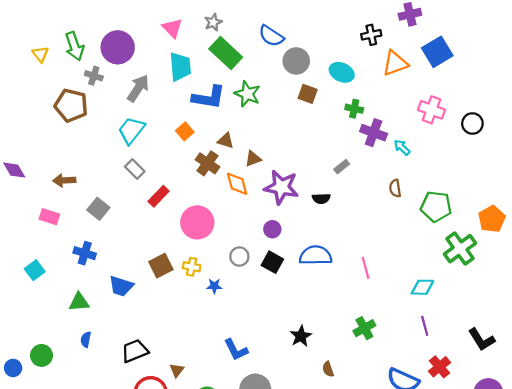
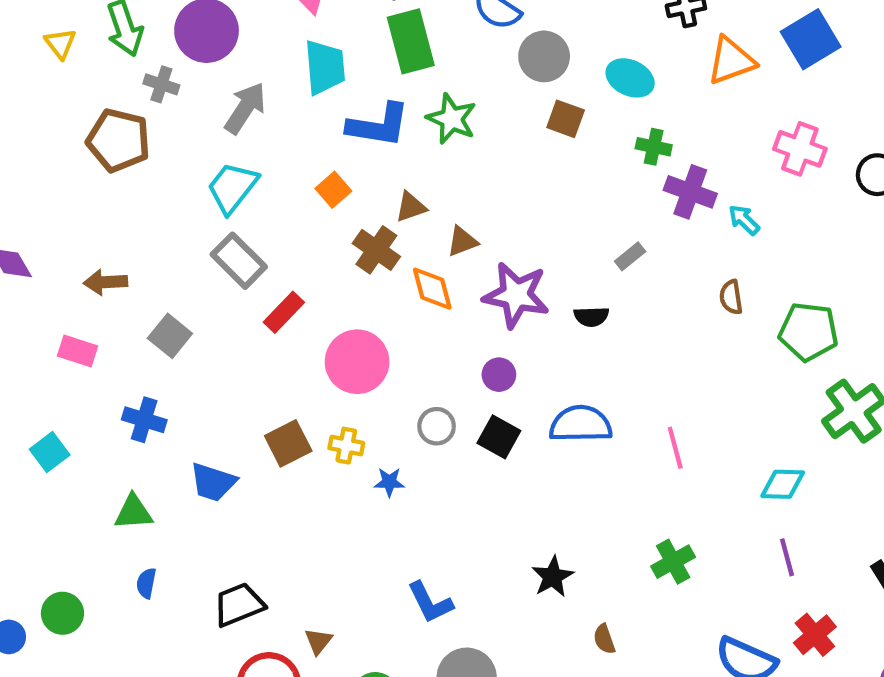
green rectangle: (226, 53) -> (411, 41), turned 32
brown triangle: (226, 141) -> (411, 207), turned -36
gray rectangle: (135, 169) -> (239, 261), size x1.4

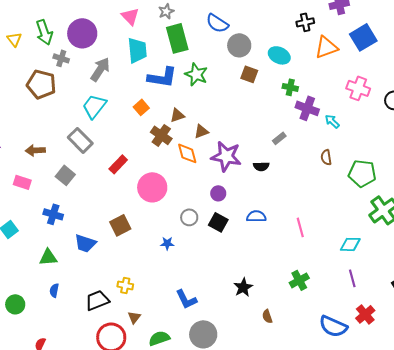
gray rectangle: (239, 261) -> (80, 140), moved
blue semicircle: (581, 424) -> (256, 216), size x0.7
yellow cross: (346, 446) -> (125, 285), moved

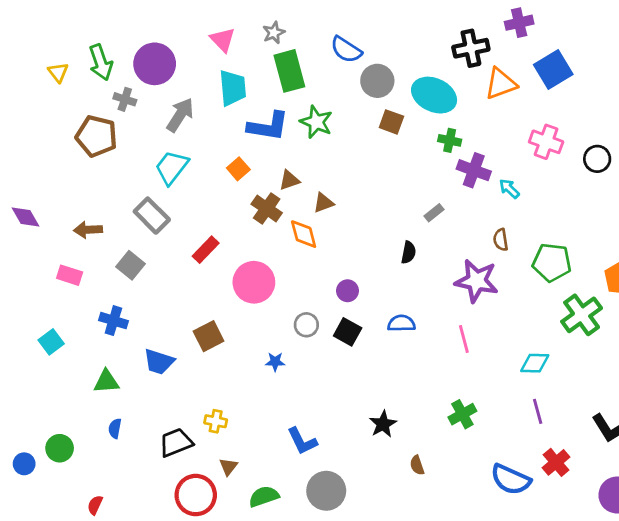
black cross: (305, 22) -> (471, 48), size x1.4
cyan ellipse: (279, 55) -> (434, 95), size x1.4
purple star: (226, 156) -> (477, 281), moved
black semicircle: (261, 166) -> (409, 252), turned -77

